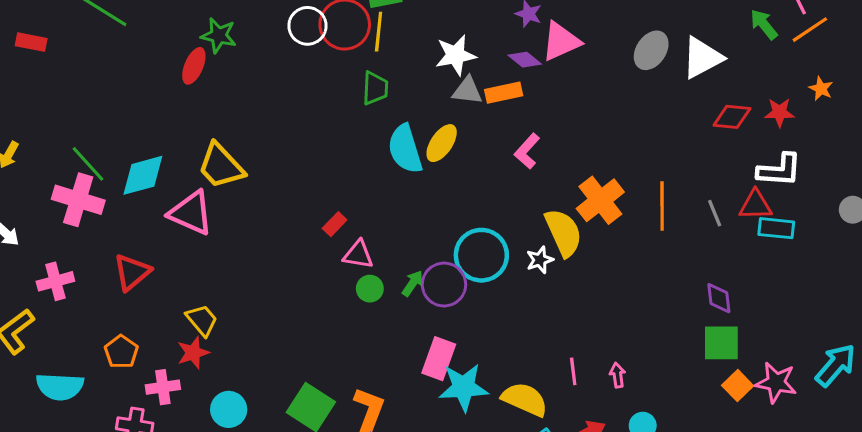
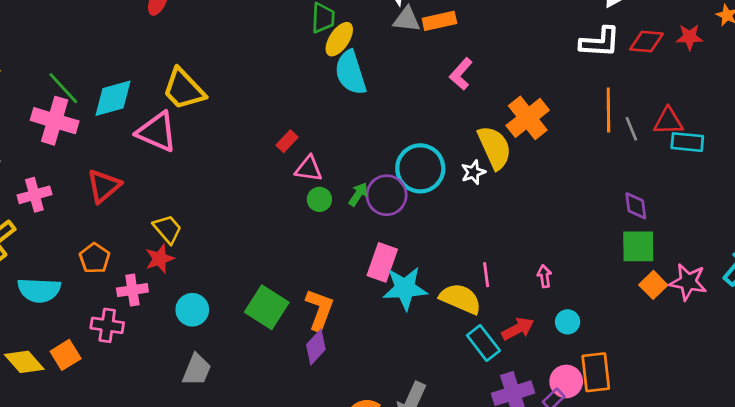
yellow ellipse: (442, 143) -> (339, 39), moved
white L-shape: (779, 170) -> (600, 42), moved
orange line: (662, 206) -> (608, 110), moved
pink line: (573, 371) -> (486, 275), moved

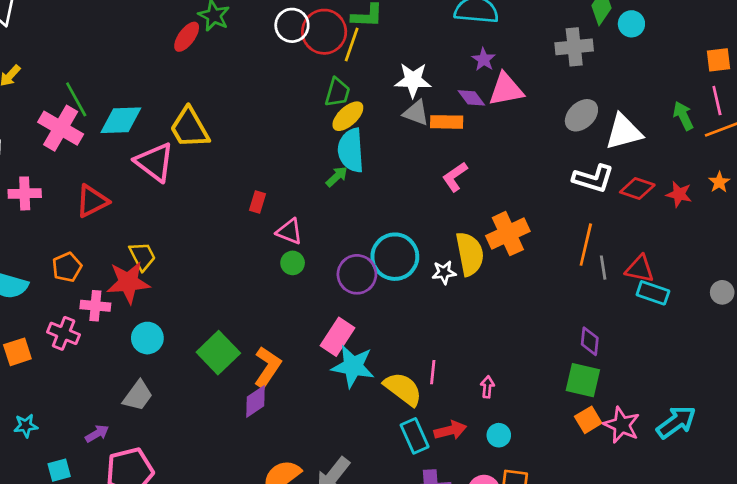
red rectangle: (287, 141) -> (258, 202), moved, turned -40
green arrow: (358, 194) -> (337, 176), moved
red star: (160, 259) -> (128, 282), size x1.5

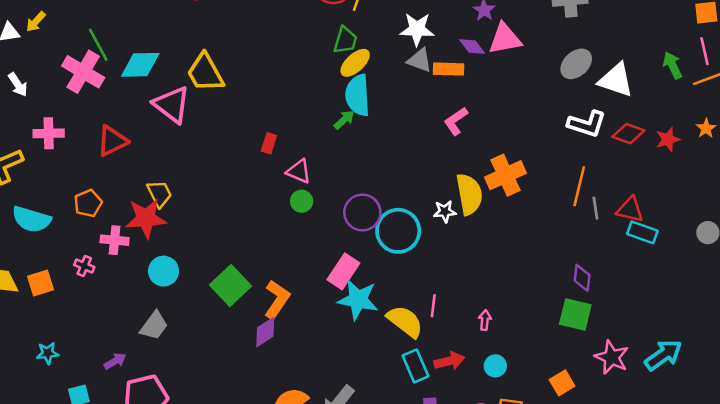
white triangle: (624, 132) -> (616, 80), turned 33
red star: (679, 194) -> (668, 139), turned -30
cyan circle: (395, 257) -> (398, 231), moved
pink cross: (64, 333) -> (84, 266), size x0.7
orange square: (588, 420) -> (562, 383), moved

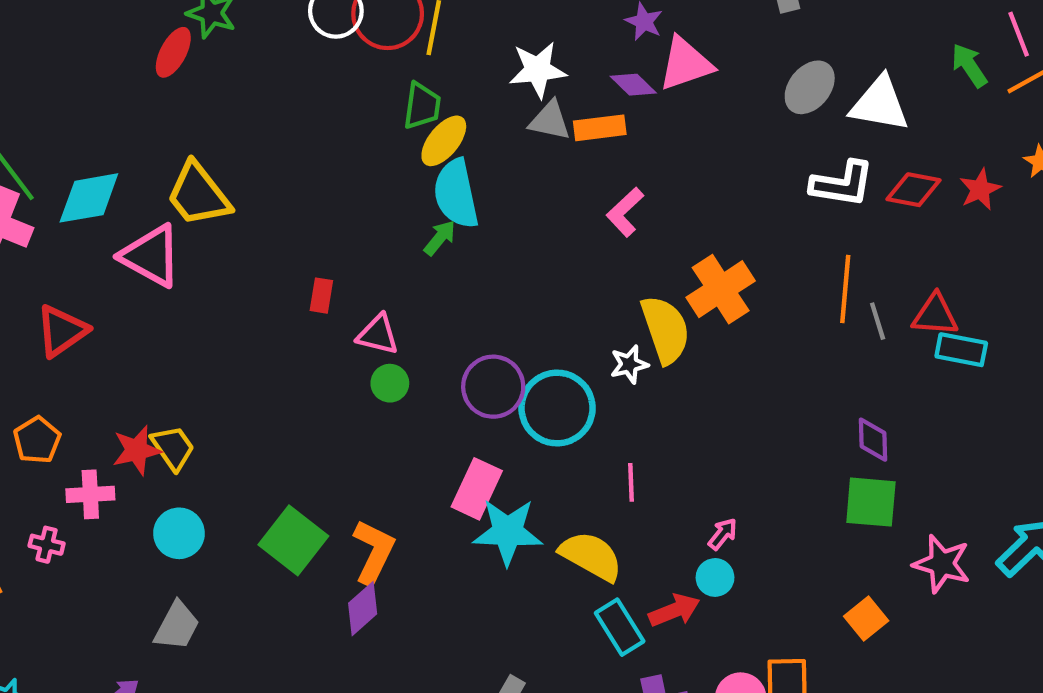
yellow trapezoid: (159, 194) -> (173, 448), moved
red star: (146, 218) -> (137, 450), size x0.7
pink line: (433, 306) -> (631, 482), moved
pink arrow: (485, 320) -> (723, 534), turned 42
cyan circle: (495, 366) -> (715, 577), moved

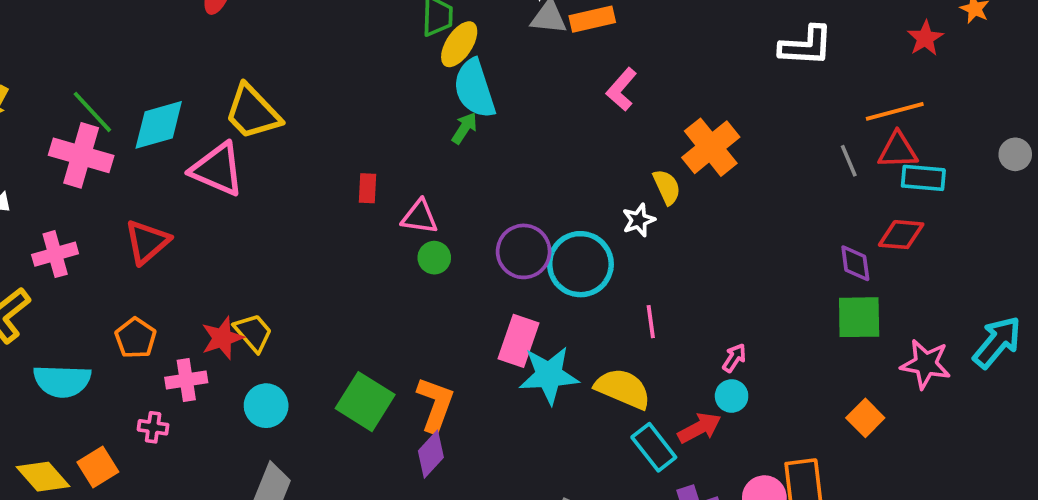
red diamond: (914, 190) -> (901, 235), moved
orange line: (845, 289) -> (895, 111), moved, turned 76
yellow semicircle: (665, 330) -> (667, 187), size x0.6

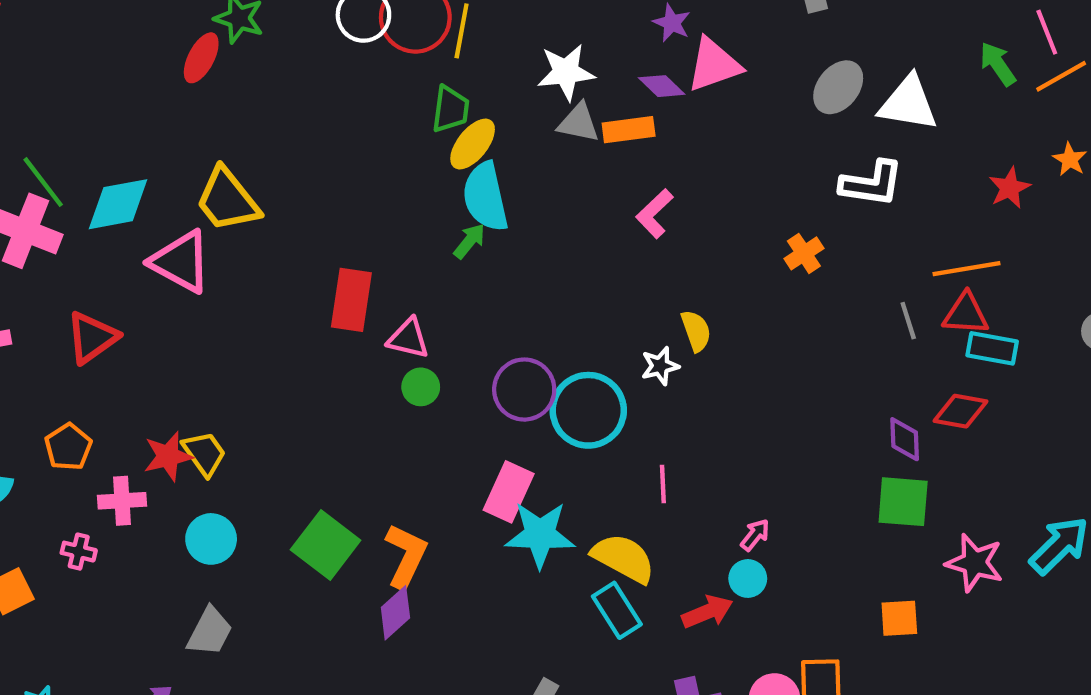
orange cross: (711, 147) -> (804, 253), moved, size x0.6
red rectangle: (368, 188) -> (351, 300), size x1.8
orange square: (865, 418) -> (899, 618), turned 36
cyan rectangle: (654, 447) -> (617, 610), moved

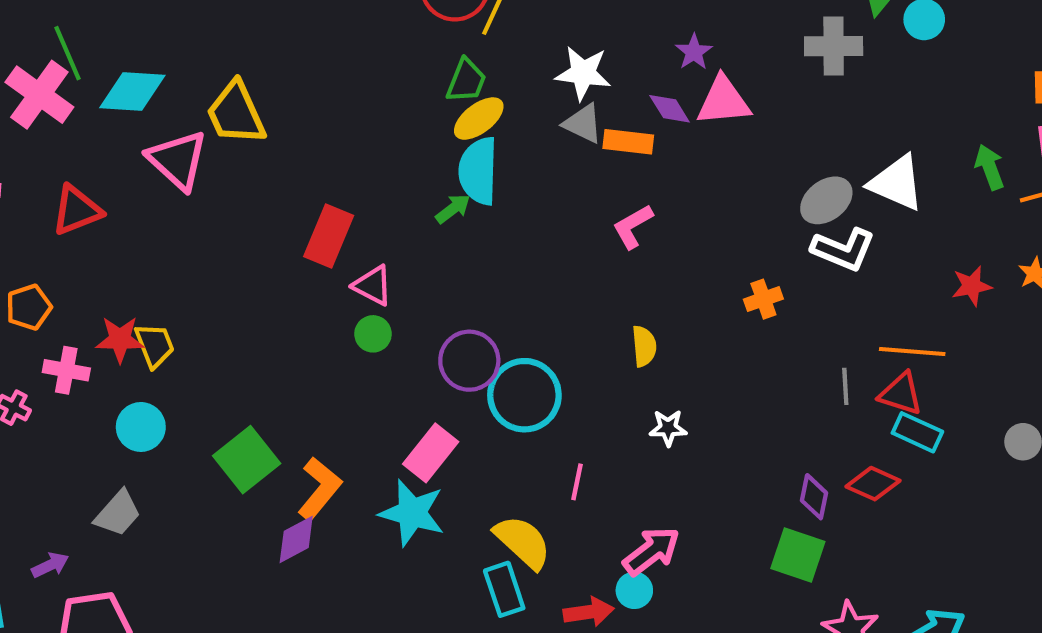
gray ellipse: (838, 87) -> (826, 200), moved
white star: (660, 366) -> (668, 428), moved
cyan star: (540, 535) -> (412, 513), moved
pink arrow: (755, 535) -> (651, 551), size x1.8

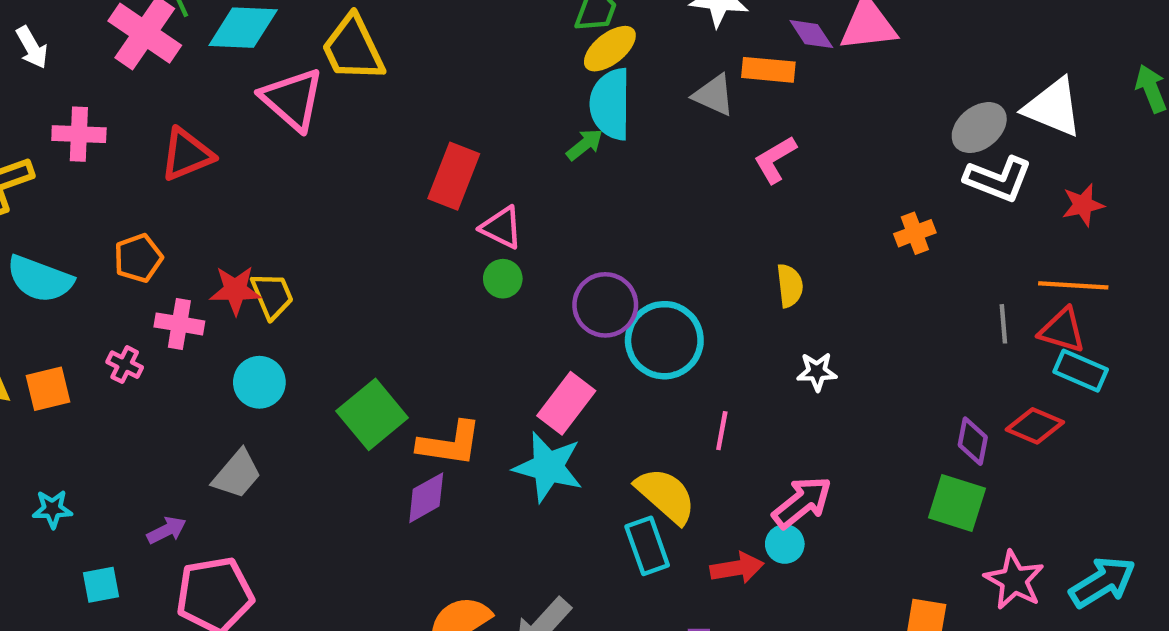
gray triangle: (583, 124) -> (714, 95), moved
red star: (972, 286) -> (1083, 205), moved
orange L-shape: (319, 489) -> (450, 444), turned 60

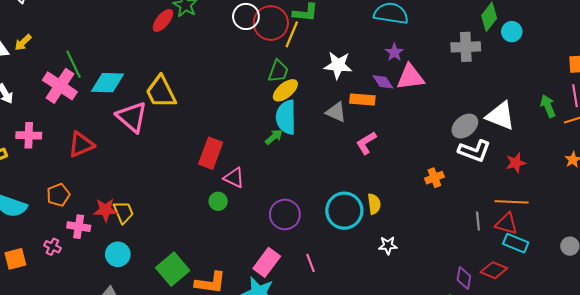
green circle: (503, 279) -> (218, 201), moved
cyan circle: (664, 340) -> (344, 211), moved
pink line: (722, 431) -> (311, 263), moved, turned -30

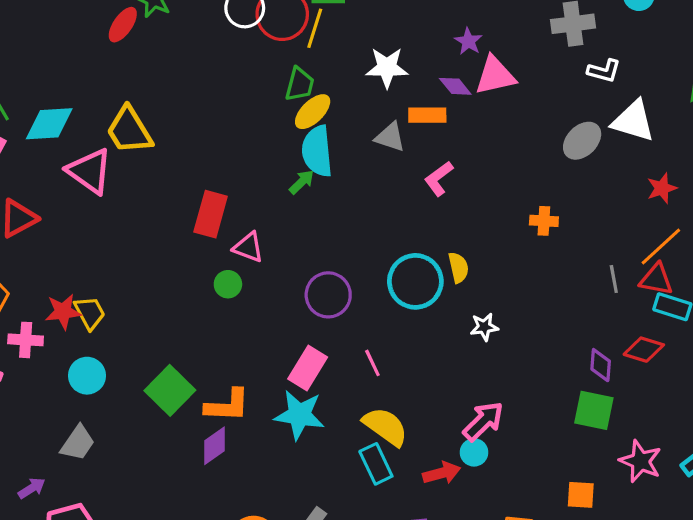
white L-shape: (474, 151) -> (604, 71), moved, size x0.7
orange cross: (434, 178) -> (544, 221), turned 30
orange line: (512, 202) -> (661, 246), turned -40

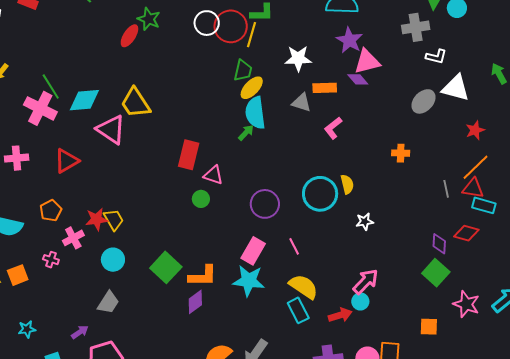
purple star: (468, 41) -> (349, 40), size x1.5
purple diamond: (455, 86) -> (358, 79), moved
pink cross: (26, 340) -> (73, 238), turned -30
green square: (594, 410) -> (436, 273), turned 32

